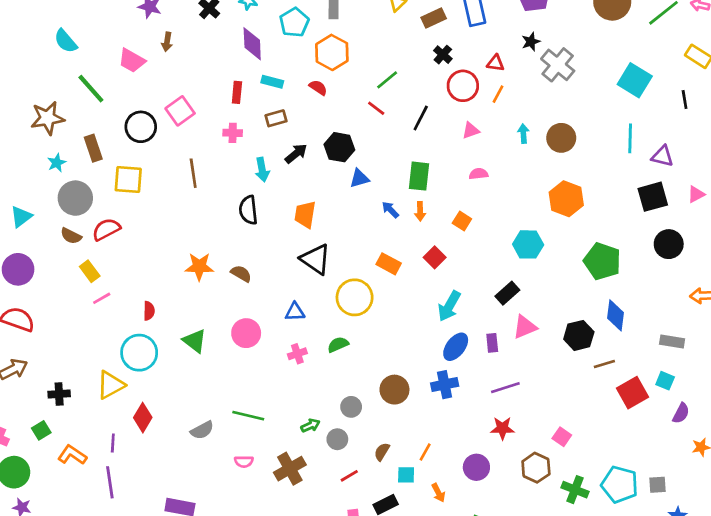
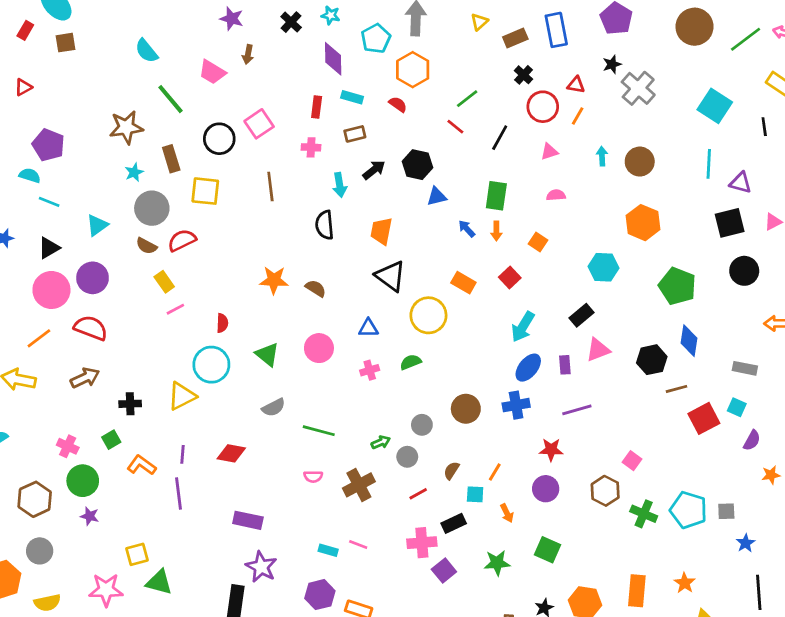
red diamond: (143, 418) -> (231, 453), moved, turned 68
red star: (502, 428) -> (551, 450), moved
gray semicircle: (202, 430) -> (274, 407), moved

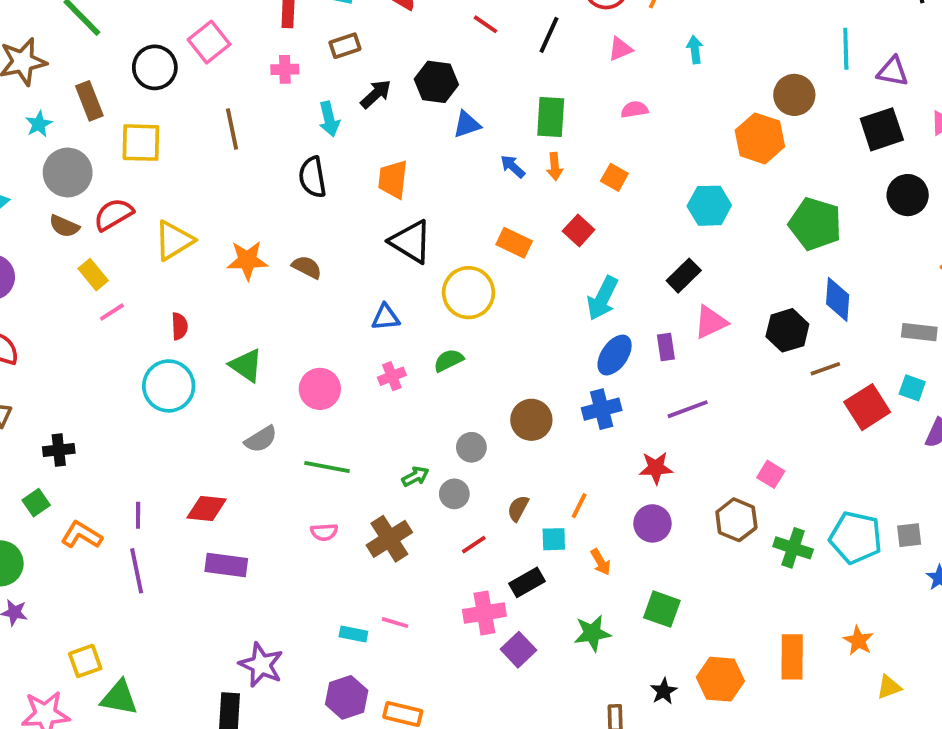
brown circle: (640, 162) -> (794, 95), moved
pink circle: (319, 348) -> (320, 389), moved
yellow triangle: (182, 396) -> (174, 240), moved
purple rectangle: (248, 520) -> (226, 565), moved

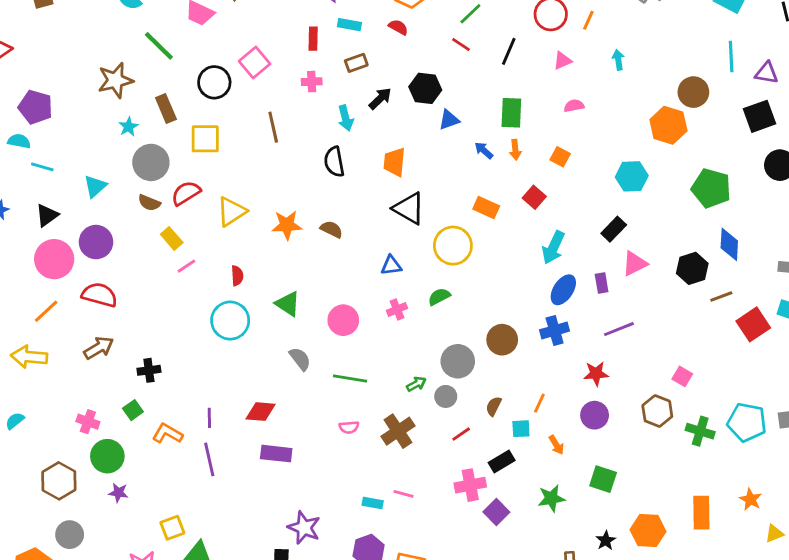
gray semicircle: (261, 439) -> (300, 359), turned -95
gray circle: (471, 447) -> (458, 361), size x1.5

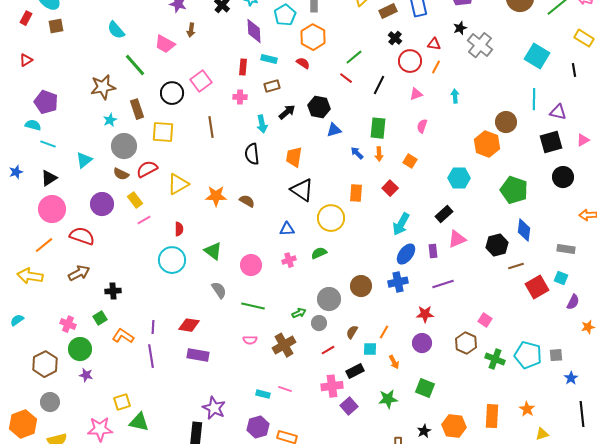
pink semicircle: (574, 106) -> (422, 126), turned -64
orange rectangle: (486, 208) -> (356, 193), turned 66
purple circle: (96, 242) -> (102, 204), moved

